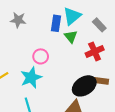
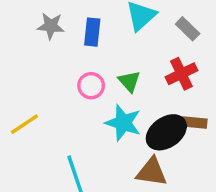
blue rectangle: (56, 23) -> (92, 32), moved
green triangle: (71, 37) -> (129, 81), moved
cyan star: (31, 78) -> (123, 123), moved, turned -30

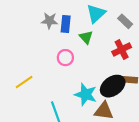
gray star: (51, 26) -> (50, 21), moved
green triangle: (129, 81) -> (86, 37), moved
cyan star: (123, 123) -> (86, 94), moved

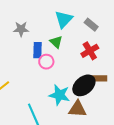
blue rectangle: (66, 24) -> (38, 50), moved
pink circle: (65, 58) -> (46, 62), moved

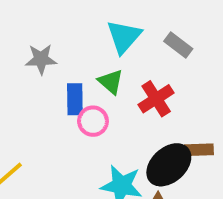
red cross: (90, 51) -> (156, 99), moved

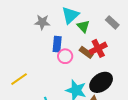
cyan triangle: (124, 37) -> (70, 15), moved
green triangle: (111, 82) -> (83, 26), moved
brown rectangle: (199, 150) -> (86, 52), moved, turned 32

